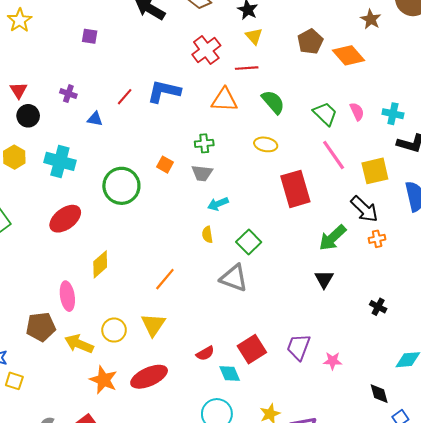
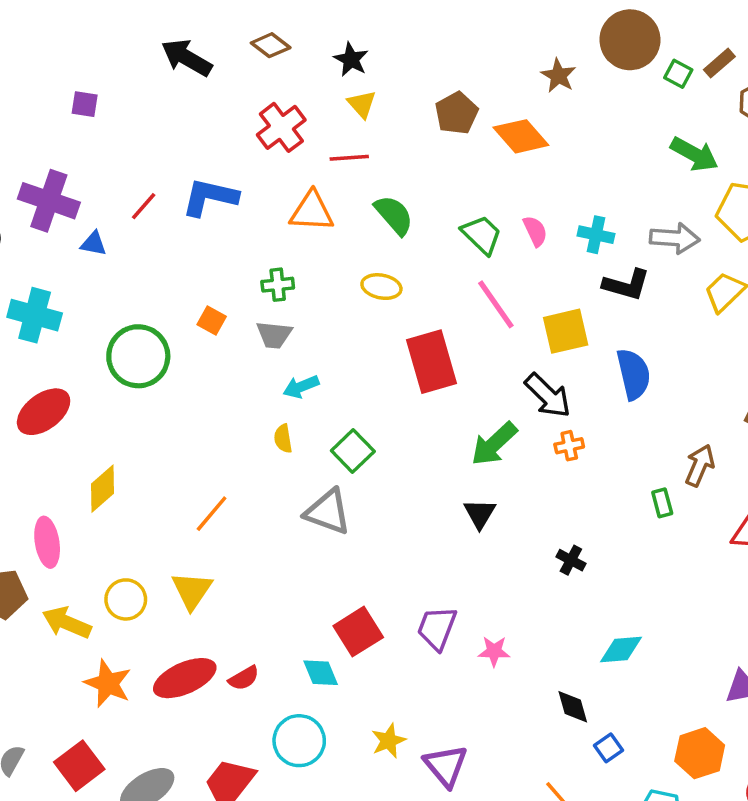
purple cross: (68, 94) -> (49, 201), size x2.0
red semicircle: (205, 353) -> (244, 678), moved

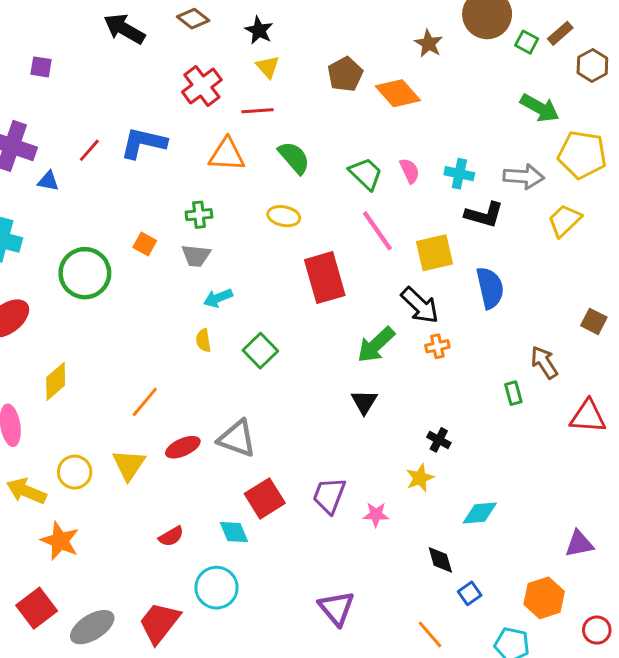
brown arrow: (700, 465) -> (544, 362), turned -56
gray triangle: (328, 512) -> (237, 438), moved
red ellipse: (185, 678) -> (183, 447), moved, size x0.7
yellow star: (389, 741) -> (420, 478), moved

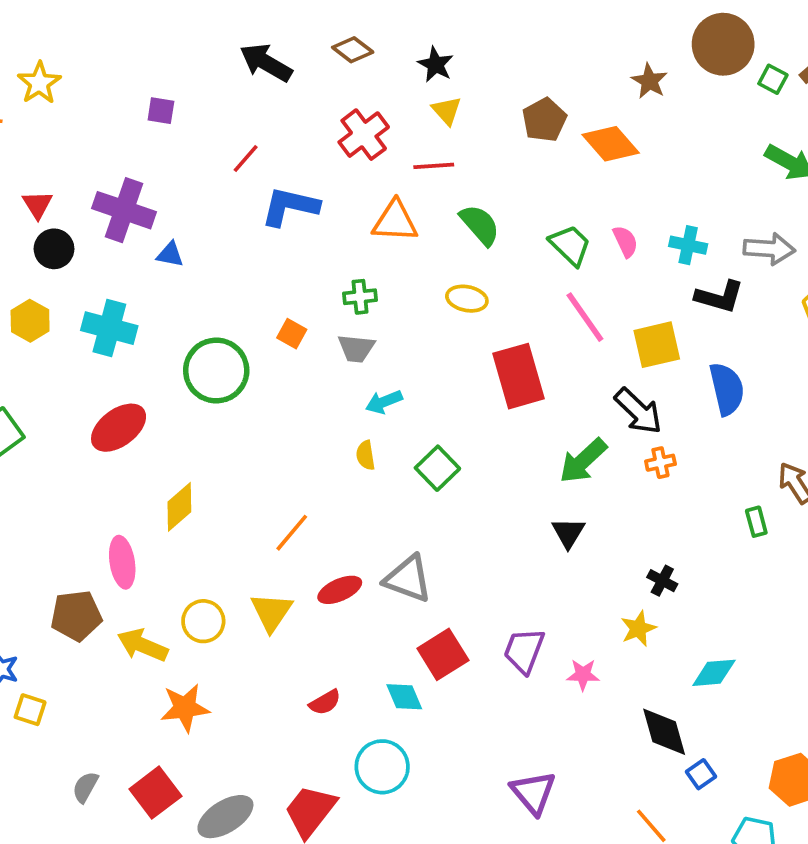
red line: (89, 150) -> (246, 159), moved
orange star: (60, 541) -> (185, 708), turned -30
black diamond: (440, 560) -> (664, 732), size x1.4

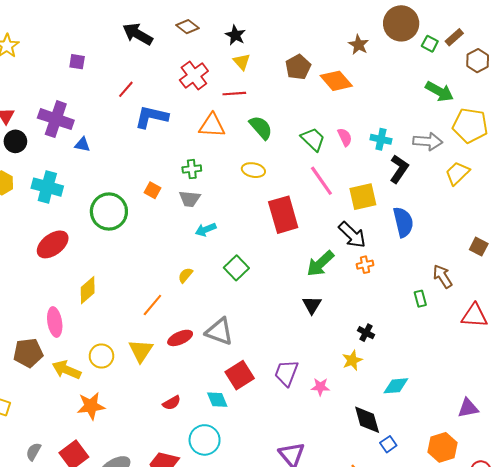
black L-shape: (719, 297) -> (399, 169), turned -72
yellow semicircle: (366, 455) -> (185, 275), moved, turned 49

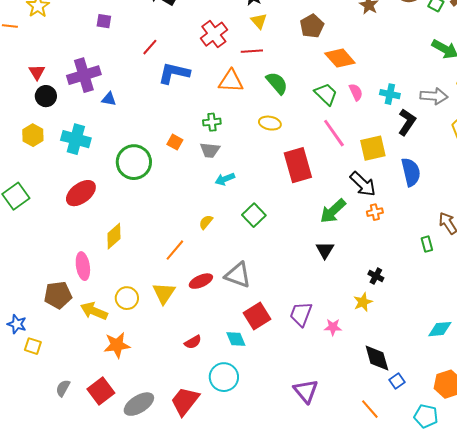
orange diamond: (336, 81) -> (340, 58), moved
purple cross: (56, 119) -> (84, 75), turned -36
cyan diamond: (396, 386) -> (440, 329), moved

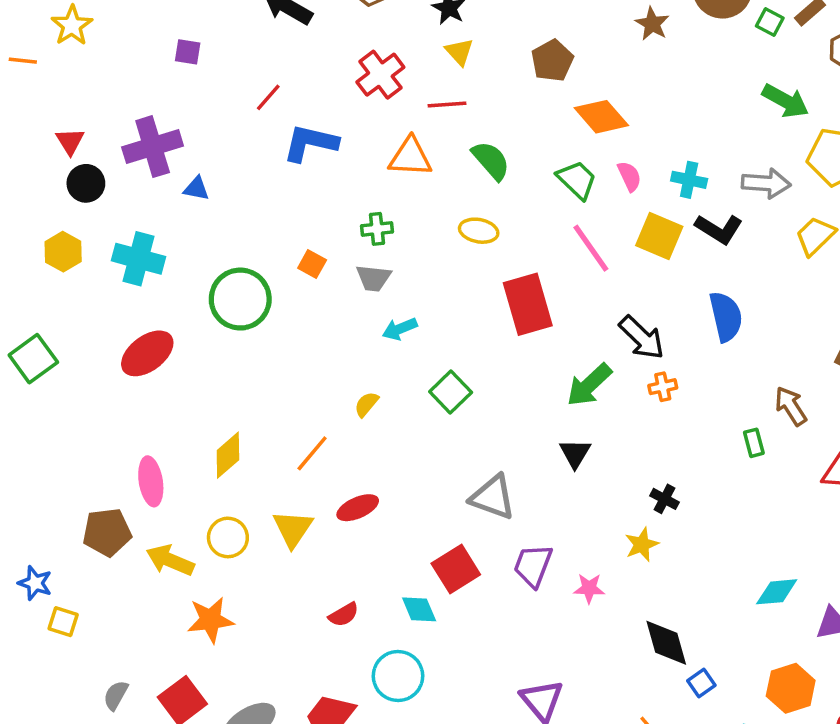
black L-shape: (407, 122) -> (719, 229), turned 88
yellow square: (373, 148) -> (659, 236), moved, turned 36
yellow diamond: (114, 236) -> (228, 455), moved
gray triangle: (238, 275) -> (493, 497), moved

